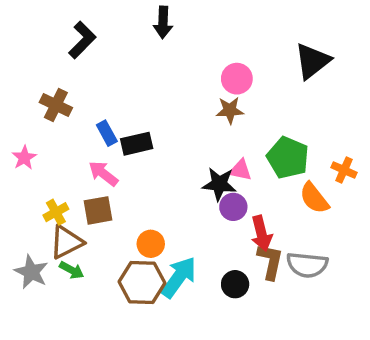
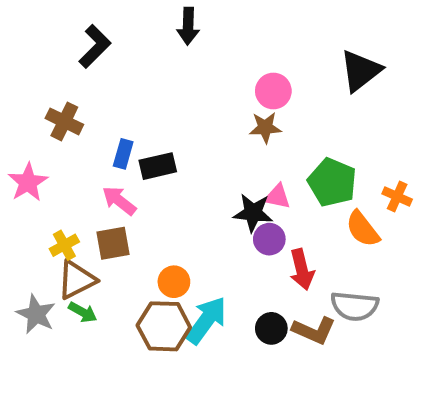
blue rectangle: (107, 133) -> (123, 154), turned 45
pink star: (24, 158) -> (28, 182), size x1.4
brown L-shape: (270, 261) -> (314, 330), moved, turned 102

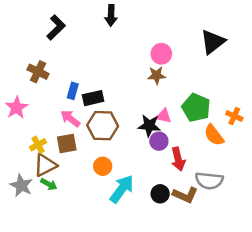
brown hexagon: (164, 326) -> (103, 126), moved

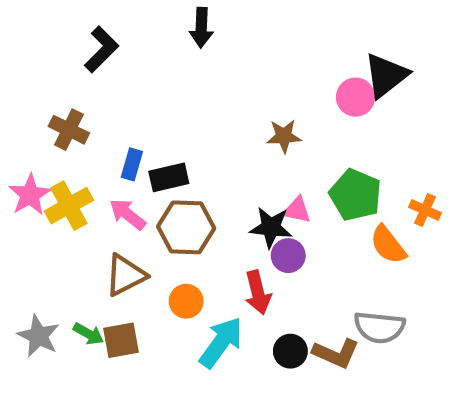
pink circle: (161, 54) -> (356, 97), moved
brown square: (67, 144) -> (121, 340), moved
yellow cross: (38, 145) -> (69, 206), moved, size x1.5
red arrow: (178, 159) -> (258, 293), moved
brown triangle: (45, 165) -> (125, 275), moved

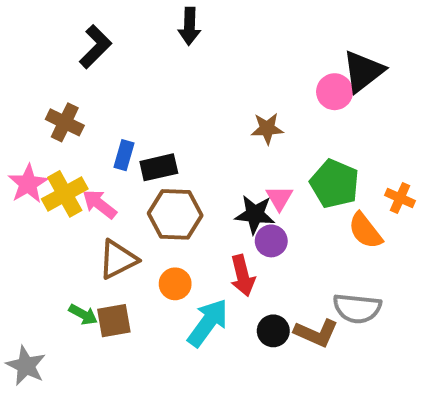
pink triangle: (297, 210) -> (279, 198), turned 48
pink arrow: (128, 214) -> (100, 204), moved
gray star: (39, 336) -> (26, 366), moved

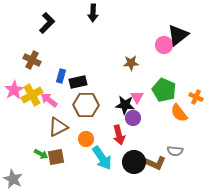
gray semicircle: (357, 308) -> (175, 151), size x0.7
cyan arrow: (208, 323) -> (102, 158), turned 110
black circle: (273, 331) -> (134, 162), size x1.5

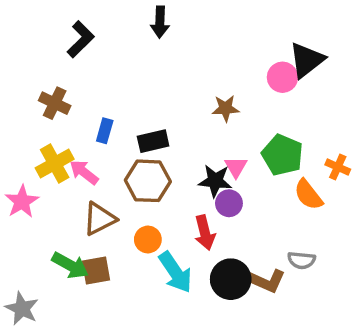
black rectangle: (78, 82) -> (153, 141), moved
pink star: (14, 90) -> (22, 202), moved
green arrow: (41, 154) -> (70, 265), size x1.5

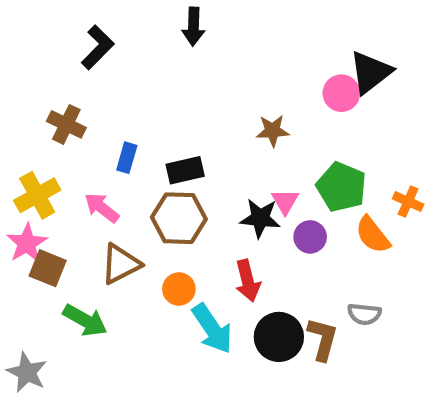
yellow cross: (55, 164) -> (37, 195), moved
purple circle: (229, 203) -> (310, 237), moved
brown square: (96, 271) -> (48, 268), moved, turned 32
brown L-shape: (267, 281) -> (323, 339), turned -99

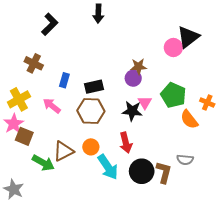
purple circle: (310, 237) -> (133, 78), moved
brown triangle: (121, 264) -> (63, 151), moved

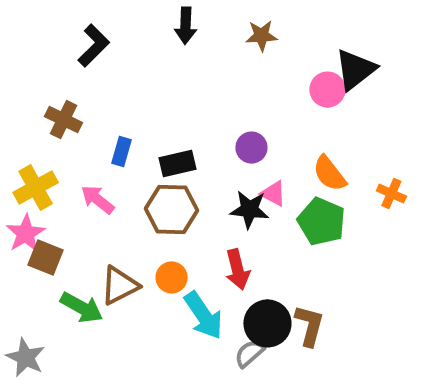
brown star: (138, 67) -> (261, 36), moved
green pentagon: (173, 95) -> (321, 221), moved
pink triangle: (145, 102) -> (273, 194), turned -32
orange semicircle: (189, 119) -> (329, 174), moved
gray semicircle: (185, 160) -> (249, 353), moved, turned 133

